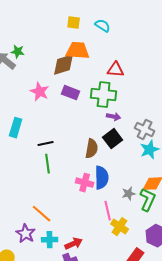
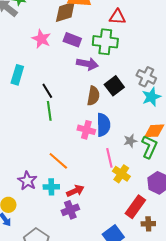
purple arrow: (114, 117) -> (87, 64), moved, size x1.5
black line: (46, 144) -> (47, 91), turned 70
orange line: (42, 214) -> (58, 161), moved

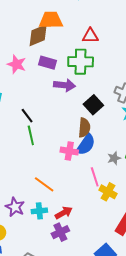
brown semicircle: (93, 96) -> (84, 128), moved
blue semicircle: (103, 125) -> (86, 145), turned 40

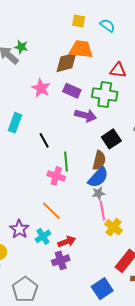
green line: (31, 135) -> (66, 162), moved
pink cross: (69, 151) -> (56, 176), moved
gray star: (114, 158) -> (98, 193), moved
cyan cross: (39, 211) -> (43, 236), turned -35

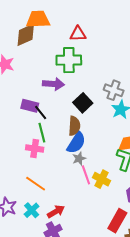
purple rectangle: (72, 91) -> (30, 106), moved
black line: (44, 140) -> (41, 113), moved
yellow cross: (114, 227) -> (102, 179), moved

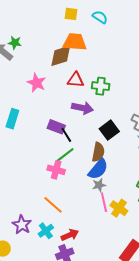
red triangle: (78, 34) -> (76, 80), moved
green cross: (69, 60) -> (101, 86), size x0.7
green line: (42, 133) -> (65, 155), turned 60

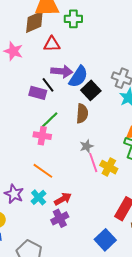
green cross: (101, 86) -> (73, 19), moved
black line: (66, 135) -> (48, 85), moved
blue semicircle: (98, 169) -> (78, 77), moved

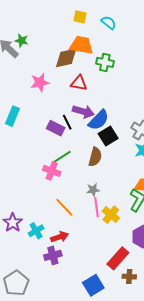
pink star: (13, 51) -> (40, 82), turned 30
orange line: (43, 171) -> (64, 207), moved

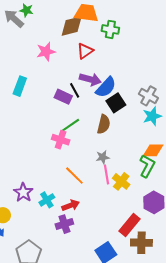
red triangle: (79, 83) -> (85, 51), turned -42
brown cross: (129, 277) -> (141, 243), size x1.5

